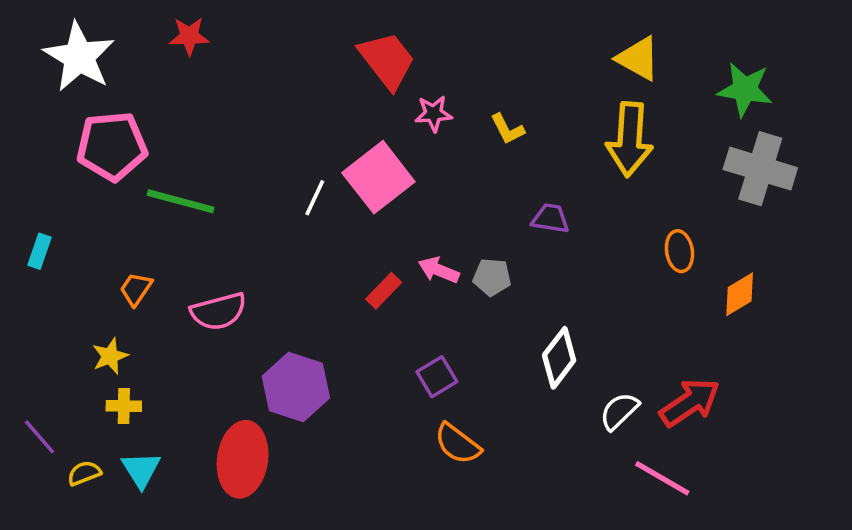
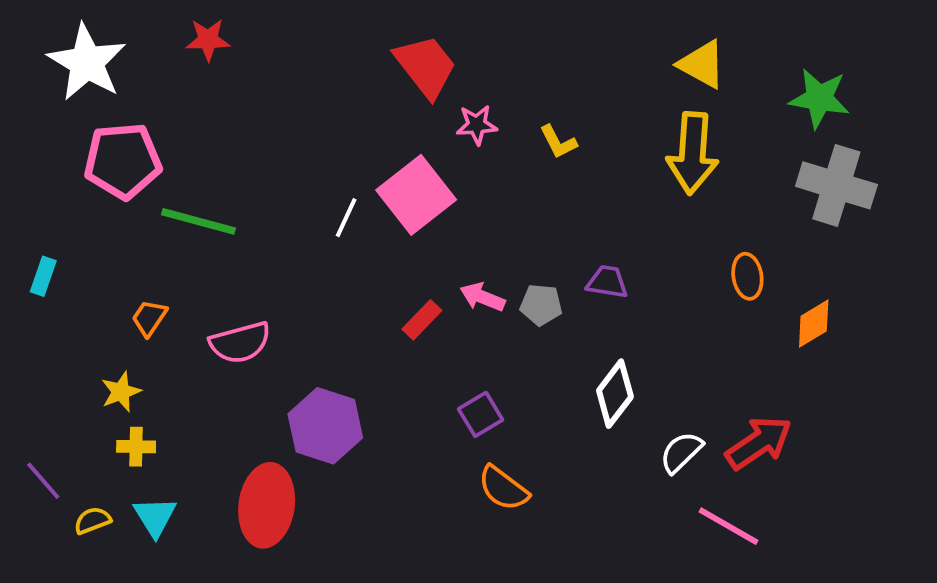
purple trapezoid: (550, 218) -> (607, 282), moved

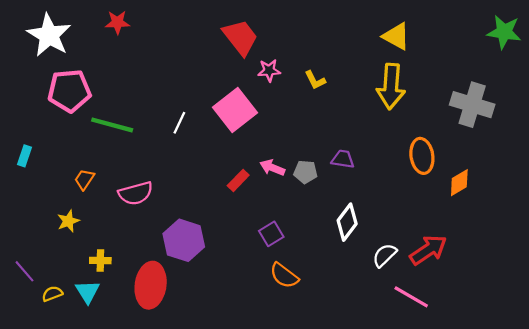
green star: (819, 98) -> (504, 32), moved
white line: (346, 218) -> (179, 123), moved
orange ellipse: (747, 276) -> (422, 156), size x1.4
yellow cross: (136, 447) -> (100, 261), moved

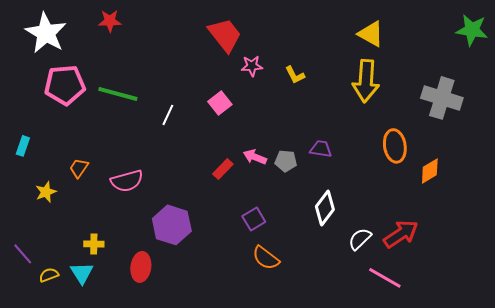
pink square: (235, 110) -> (220, 103), size x0.6
green line: (112, 125) -> (118, 94), moved
yellow star: (68, 221) -> (46, 192), moved
red ellipse: (151, 285) -> (141, 267), size x0.7

